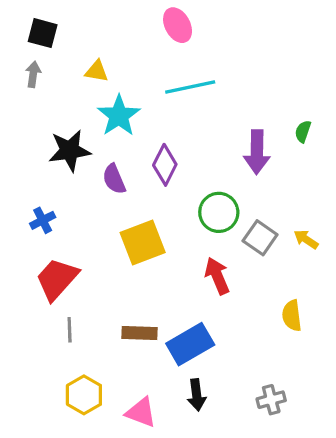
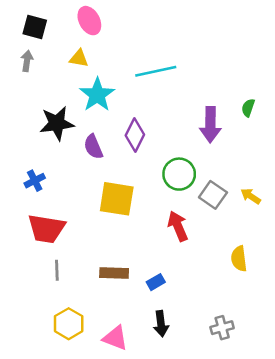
pink ellipse: (178, 25) -> (89, 21), moved
yellow square: (143, 243) -> (117, 199), turned 30
red trapezoid: (57, 279) -> (46, 229), turned -123
blue rectangle: (190, 344) -> (156, 282), size x0.5

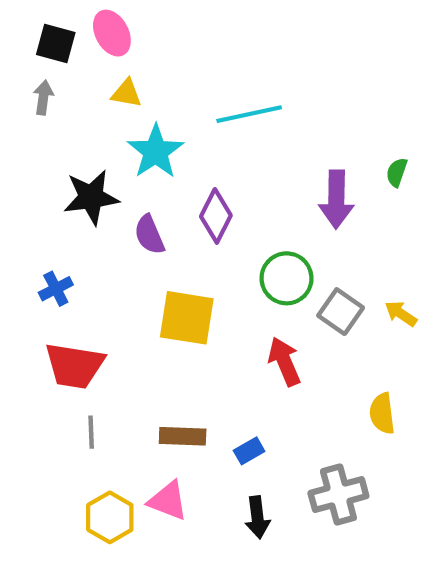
pink ellipse: (89, 21) -> (112, 33), moved
gray cross: (222, 328) -> (338, 494), moved, size x1.5
pink triangle: (115, 338) -> (168, 501), moved

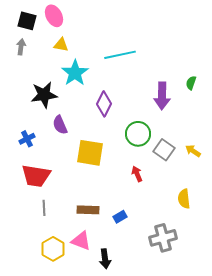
purple semicircle: (149, 235) -> (60, 125), moved
red arrow: (284, 361) -> (137, 174), size x0.7
black arrow: (257, 517) -> (105, 259), moved

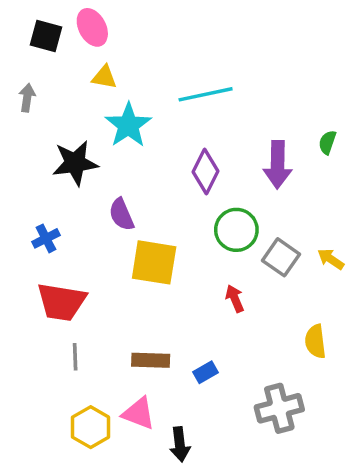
gray arrow: (21, 47) -> (27, 98), moved
purple diamond: (104, 104) -> (206, 172), moved
purple semicircle: (60, 125) -> (121, 214), moved

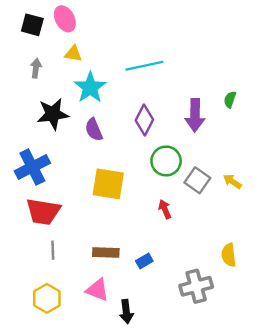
gray arrow: (27, 98) -> (36, 68), moved
purple semicircle: (121, 214) -> (94, 130), moved
blue cross: (46, 238) -> (32, 167), size x1.8
yellow semicircle: (315, 341) -> (229, 255), moved
yellow hexagon: (91, 427) -> (47, 298), moved

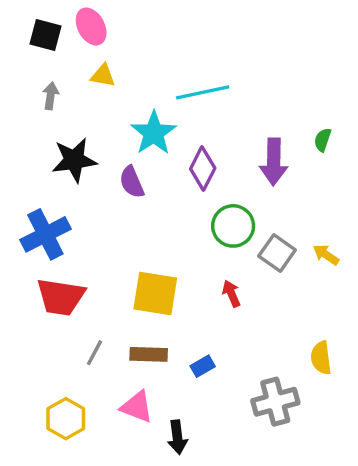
cyan star: (90, 87) -> (154, 133), moved
yellow square: (108, 184) -> (155, 294), moved
gray line: (53, 250) -> (94, 353), moved, turned 30

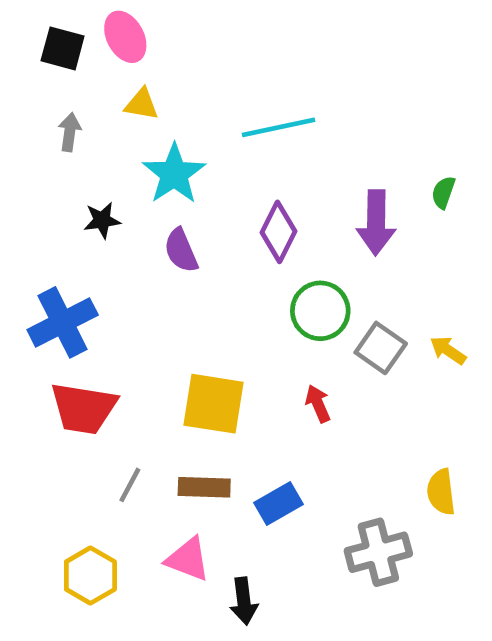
cyan star: (154, 133) -> (174, 174), moved
black star: (74, 160) -> (102, 220), size x0.6
blue rectangle: (203, 366) -> (279, 504), size x1.4

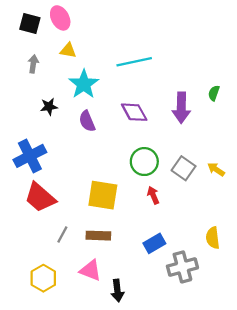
purple diamond: (279, 232) -> (134, 112), turned -56
green circle: (320, 311) -> (144, 162), moved
red trapezoid: (83, 408) -> (40, 197), turned 32
blue rectangle: (279, 504) -> (154, 243), moved

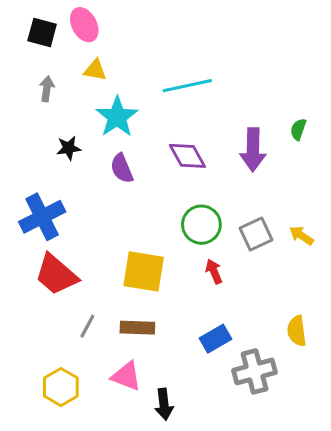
gray square: (184, 168) -> (256, 234), turned 30

